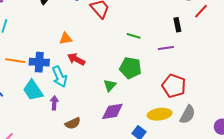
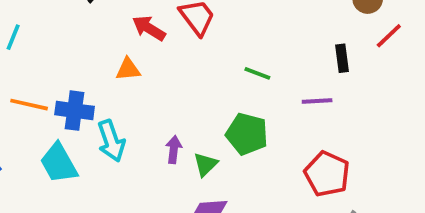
red arrow: (76, 59) -> (149, 28), moved
purple arrow: (54, 103) -> (174, 150), moved

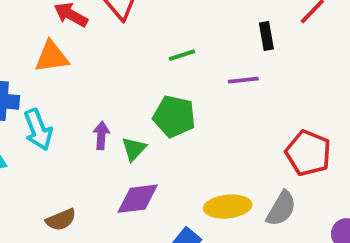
orange triangle: (128, 69) -> (52, 57), size x1.4
green line: (257, 73) -> (182, 55), turned -36
red pentagon: (327, 174) -> (308, 153), moved

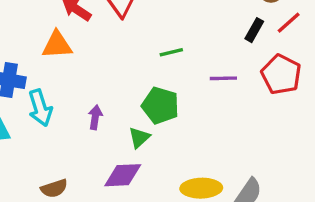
black rectangle: (266, 36) -> (254, 30), moved, turned 35
green triangle: (134, 149) -> (139, 138), moved
red pentagon: (308, 153) -> (281, 74), moved

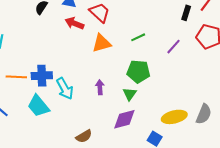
orange triangle: (57, 45) -> (102, 43), moved
purple line: (223, 78) -> (174, 47), turned -35

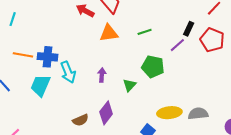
black rectangle: (186, 13) -> (189, 29), moved
green pentagon: (138, 71) -> (153, 67), moved
cyan trapezoid: (38, 106) -> (40, 85), turned 55
gray semicircle: (204, 114) -> (198, 114), turned -126
purple diamond: (124, 119) -> (106, 113), moved, turned -45

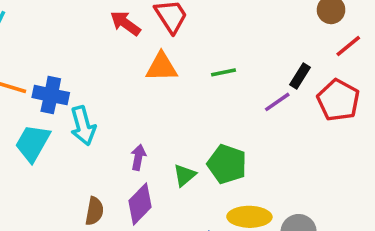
green pentagon: (153, 67) -> (227, 164), moved
purple arrow: (102, 75) -> (138, 157), moved
green triangle: (129, 85) -> (185, 175), moved
brown semicircle: (80, 120) -> (94, 211), turned -63

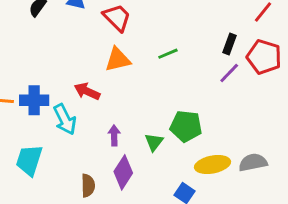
red arrow: (125, 23) -> (87, 91), moved
purple line: (277, 102) -> (229, 73), moved
cyan trapezoid: (33, 143) -> (29, 160), moved

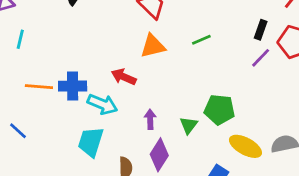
cyan arrow: (65, 119) -> (102, 104), turned -40
cyan trapezoid: (29, 160) -> (91, 142), moved
yellow ellipse: (213, 165) -> (245, 146), turned 40

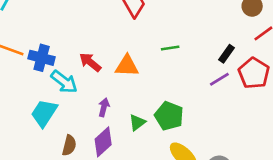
orange triangle: (153, 46) -> (127, 66), moved

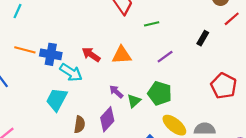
green line: (170, 48) -> (152, 24), moved
red pentagon: (254, 73) -> (224, 86), moved
purple line: (219, 79) -> (165, 57), moved
purple arrow: (104, 107) -> (116, 92), moved, turned -56

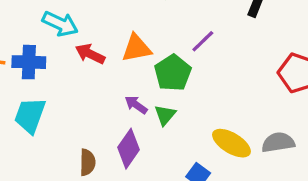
cyan arrow: (71, 72) -> (60, 24), moved
green pentagon: (160, 93) -> (173, 73), moved, turned 30
cyan trapezoid: (57, 100) -> (30, 115), moved

